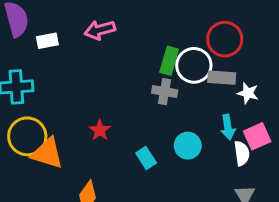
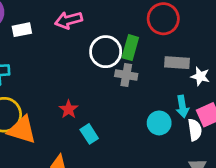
red circle: (225, 39) -> (163, 19), moved
white circle: (194, 65) -> (106, 52), moved
cyan circle: (188, 146) -> (159, 123), moved
cyan rectangle: (146, 158) -> (89, 134), moved

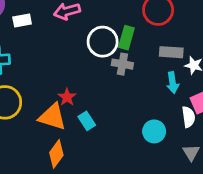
cyan arrow: (182, 107) -> (173, 83), moved
cyan circle: (159, 123) -> (154, 131), moved
orange triangle: (22, 130) -> (52, 117), moved

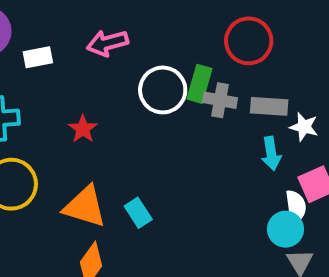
gray cross: (122, 64) -> (220, 100), moved
red star: (67, 97) -> (83, 129), moved
cyan circle: (154, 131) -> (286, 229), moved

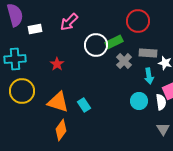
pink arrow: (107, 43) -> (69, 22), turned -30
green rectangle: (200, 84) -> (114, 42), turned 48
gray cross: (220, 100) -> (124, 61), moved, turned 35
cyan circle: (286, 229) -> (139, 101), moved

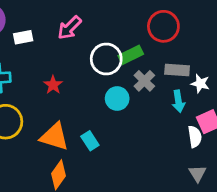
cyan circle: (139, 101) -> (117, 99), moved

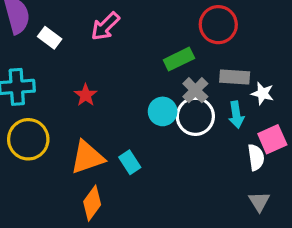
white rectangle: (23, 37) -> (50, 38), turned 48
white circle: (106, 59) -> (195, 116), moved
orange triangle: (54, 137) -> (87, 157), turned -36

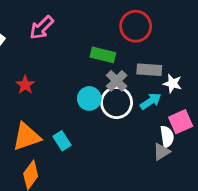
green rectangle: (179, 59) -> (103, 55), turned 40
cyan arrow: (236, 115) -> (151, 101), turned -115
gray triangle: (259, 202) -> (162, 152), moved, turned 30

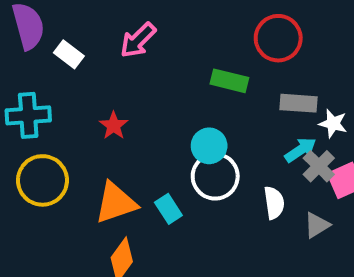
gray cross: (117, 81) -> (319, 166), moved
white circle: (117, 103) -> (215, 176), moved
white semicircle: (167, 137) -> (274, 203), moved

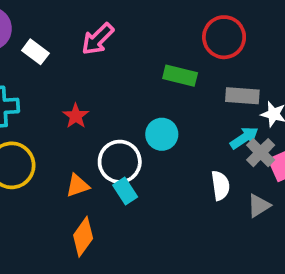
white circle: (215, 176) -> (120, 162), moved
orange triangle: (116, 203) -> (78, 186), size x0.6

